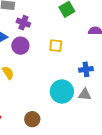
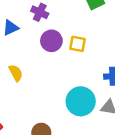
purple circle: (20, 46) -> (51, 41), moved

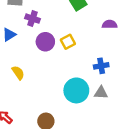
yellow square: (78, 44) -> (68, 42), turned -32

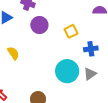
yellow square: (68, 42) -> (71, 31), moved
gray triangle: (101, 93) -> (90, 74), turned -40

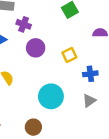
cyan circle: (67, 71) -> (51, 96), moved

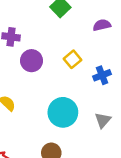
gray triangle: (89, 101) -> (103, 120), moved

